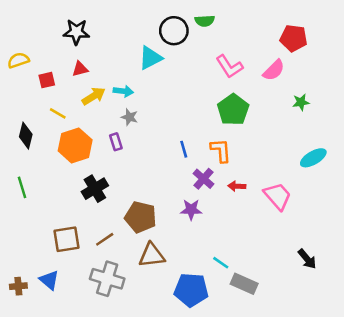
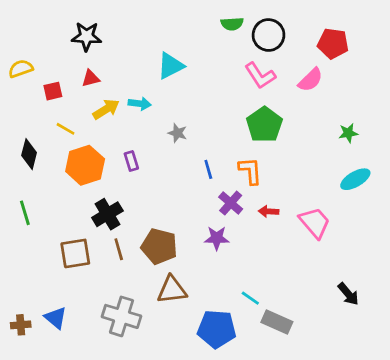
black circle: (174, 31) -> (269, 35), moved
green star: (301, 102) -> (348, 133), moved
gray star: (129, 117) -> (177, 133), moved
brown square: (66, 239) -> (75, 253), moved
brown line: (105, 239) -> (119, 249), moved, turned -72

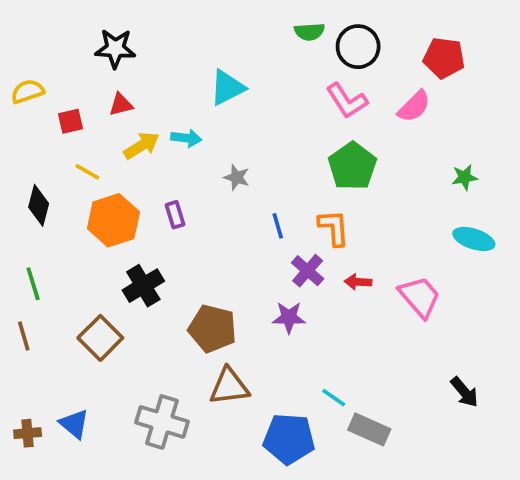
cyan ellipse: (355, 179) -> (474, 239), turned 48
brown line: (119, 249) -> (24, 336), moved
brown square: (75, 253) -> (100, 338), turned -36

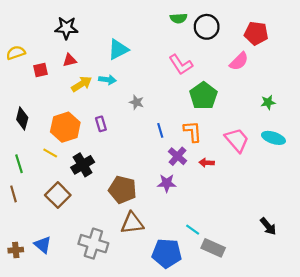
cyan triangle: (227, 88) -> (118, 49), moved
pink L-shape: (347, 101) -> (181, 65), moved
yellow line: (87, 172) -> (50, 153), moved
pink trapezoid: (420, 297) -> (237, 140), moved

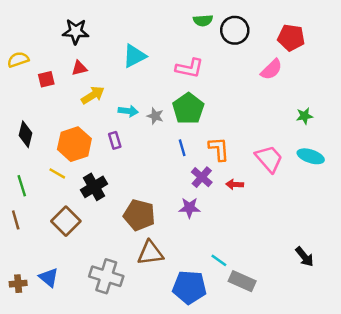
pink L-shape: (181, 65) -> (189, 68), moved, turned -45
cyan arrow: (107, 80) -> (128, 111), moved
green pentagon: (203, 96) -> (188, 109), moved

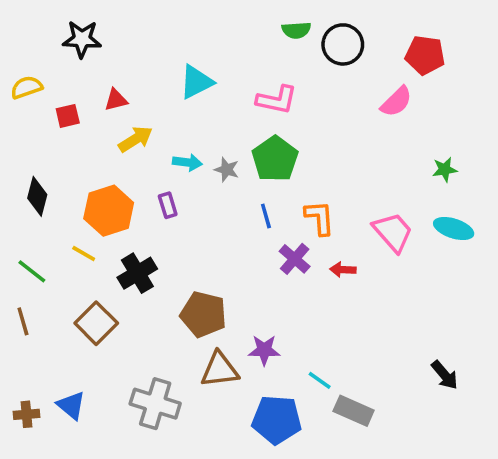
black star: (76, 31) -> (82, 39), moved
green line: (22, 186) -> (32, 271), turned -35
purple star: (189, 208) -> (264, 350), moved

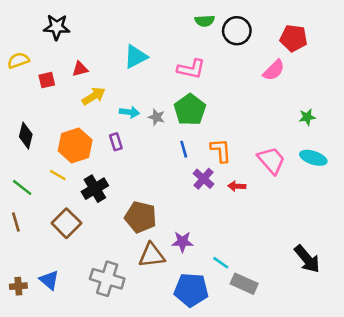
black arrow: (445, 375) -> (307, 259), size x1.4

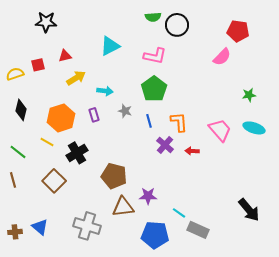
green semicircle: (205, 21) -> (153, 17), moved
black circle: (237, 31) -> (177, 25), moved
yellow semicircle: (18, 60) -> (15, 74), moved
gray star: (157, 117) -> (125, 111), moved

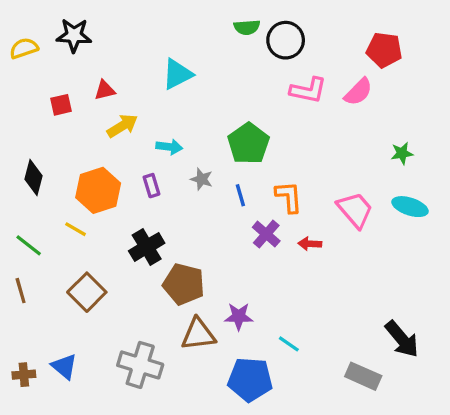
pink L-shape: (155, 56) -> (308, 90), moved
yellow semicircle: (15, 74) -> (24, 48), moved
black cross: (77, 153) -> (147, 247), moved
gray rectangle: (198, 230) -> (363, 376), moved

